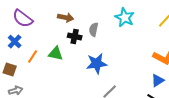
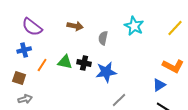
black cross: (75, 36) -> (84, 63), moved
blue cross: (15, 42) -> (24, 50), turned 32
blue triangle: (158, 80) -> (159, 85), moved

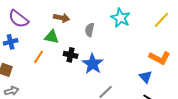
green triangle: (65, 62) -> (52, 37), moved
orange line: (42, 65) -> (39, 57), moved
blue star: (106, 72) -> (93, 64), turned -30
blue triangle: (159, 85) -> (146, 77), turned -40

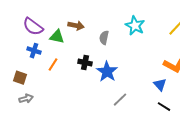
green triangle: (52, 37) -> (57, 37), moved
blue cross: (11, 42) -> (34, 51), moved, turned 32

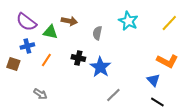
blue cross: (34, 51) -> (27, 46), turned -32
brown square: (20, 78) -> (13, 64), moved
gray arrow: (26, 99) -> (40, 94), moved, turned 48

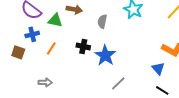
gray arrow: (40, 94) -> (45, 82), turned -32

